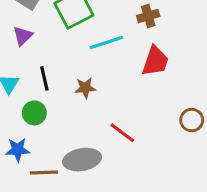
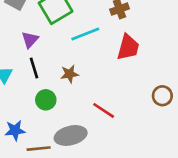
purple triangle: (23, 36) -> (30, 40), moved
green circle: (34, 113) -> (46, 100), moved

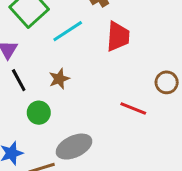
red line: (104, 110) -> (133, 109), moved

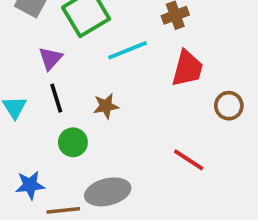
brown circle: (167, 82) -> (229, 106), moved

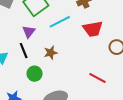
purple triangle: (50, 58) -> (29, 32), moved
red trapezoid: (187, 69) -> (93, 29), turned 70

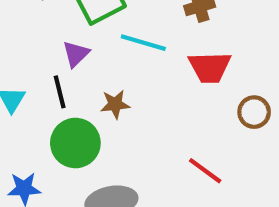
cyan line: (60, 22) -> (143, 43), turned 35
green circle: (35, 74) -> (75, 143), size x1.5

